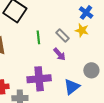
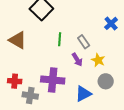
yellow star: (82, 30) -> (98, 60), moved

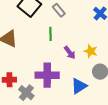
gray rectangle: (84, 42) -> (59, 10), moved
gray cross: (30, 95) -> (26, 93), turned 35

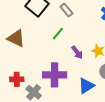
green line: (50, 34) -> (58, 34), turned 40

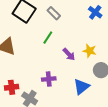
purple cross: (55, 75) -> (49, 79), size x0.6

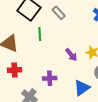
green line: (48, 38) -> (40, 34), moved, turned -40
red cross: (12, 87) -> (15, 70), moved

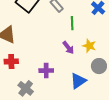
green line: (40, 34) -> (72, 23), moved

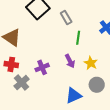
purple cross: (46, 71) -> (42, 67), moved, turned -32
gray cross: (26, 88) -> (22, 83), moved

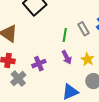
gray rectangle: (66, 18) -> (84, 29), moved
green line: (78, 38) -> (65, 35), moved

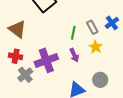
yellow star: (87, 59) -> (96, 47), moved
purple cross: (39, 64) -> (46, 60), size x1.6

